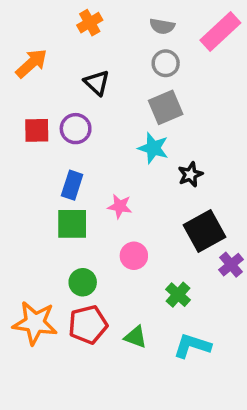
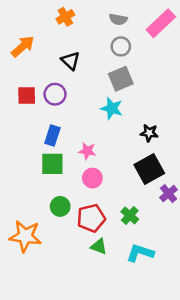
black star: (190, 175) -> (149, 133), moved, turned 30
pink circle: (134, 256) -> (92, 178), moved
red pentagon: (88, 325) -> (91, 218), moved

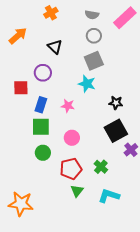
red square: (27, 95) -> (21, 88), moved
pink star: (87, 151) -> (68, 106), moved
green circle: (60, 206) -> (43, 153), moved
orange star: (25, 236) -> (21, 204), moved
green triangle: (99, 246) -> (77, 191), turned 48

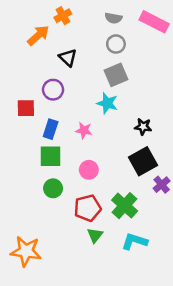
pink rectangle: (125, 18) -> (154, 22), turned 70
orange arrow: (18, 36) -> (38, 35), moved
green cross: (101, 167) -> (125, 206), size x1.5

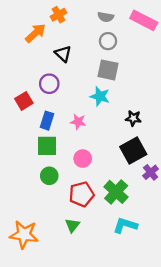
gray square: (116, 75) -> (108, 70), turned 35
red square: (26, 108) -> (24, 101), turned -30
green triangle: (95, 235) -> (72, 225), moved

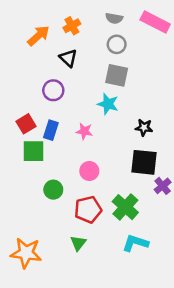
orange cross: (58, 15) -> (72, 26), moved
red square: (24, 101) -> (26, 124), moved
green square: (47, 146) -> (33, 151), moved
black square: (133, 150) -> (144, 162), turned 35

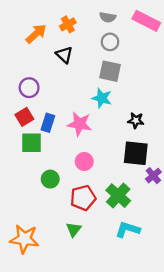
purple circle: (53, 90) -> (29, 88), moved
pink star: (84, 131) -> (80, 124), size x1.5

